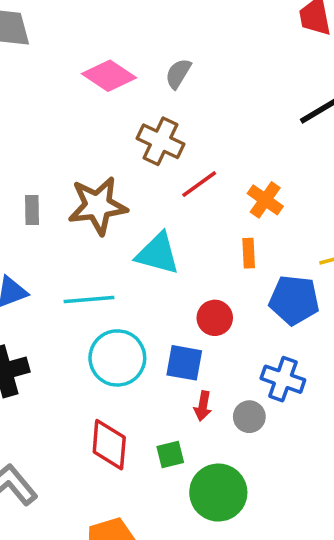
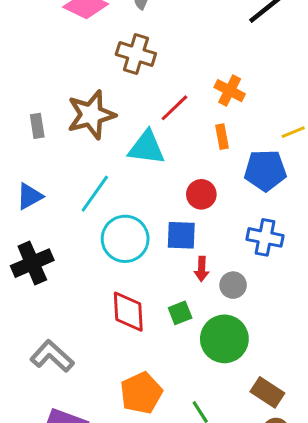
red line: (199, 184) -> (174, 108), moved
cyan line: (89, 300) -> (95, 194), turned -42
gray circle: (249, 417) -> (233, 285), moved

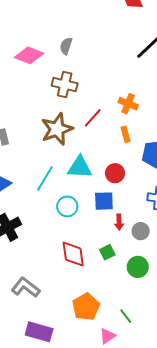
brown star: (91, 115) -> (57, 129), moved
cyan triangle: (147, 148) -> (80, 167), moved
cyan circle: (125, 239) -> (67, 206), size x0.7
green circle: (224, 339) -> (138, 267), size x0.7

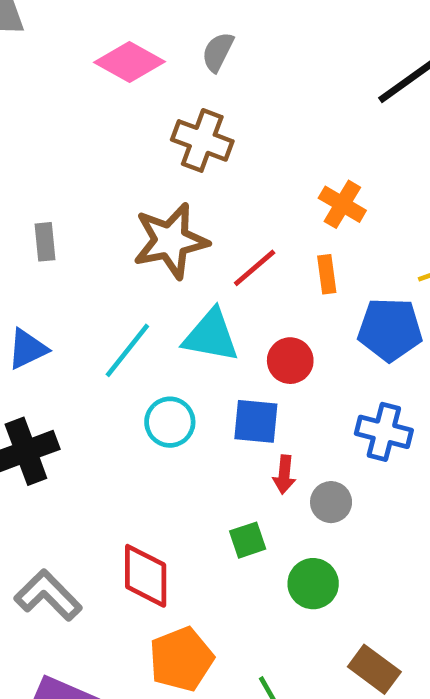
red line: (93, 118) -> (255, 268), moved
red diamond: (73, 254) -> (146, 576), moved

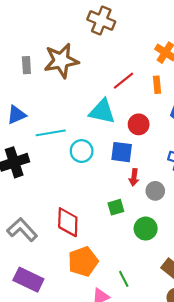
brown star: (171, 241) -> (61, 61), moved
cyan line: (127, 350) -> (51, 133), moved, turned 40

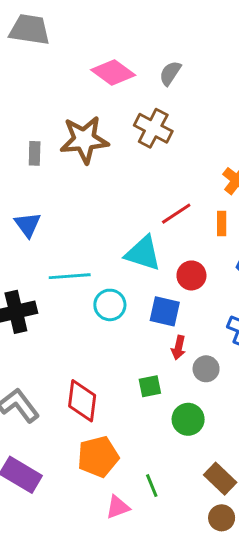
brown star: (61, 61) -> (84, 140), moved
gray rectangle: (26, 65) -> (35, 153), moved
blue triangle: (16, 115) -> (28, 225), moved, turned -48

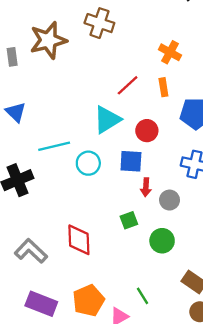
cyan triangle: (143, 253) -> (107, 120), turned -40
orange pentagon: (98, 457) -> (89, 300), moved

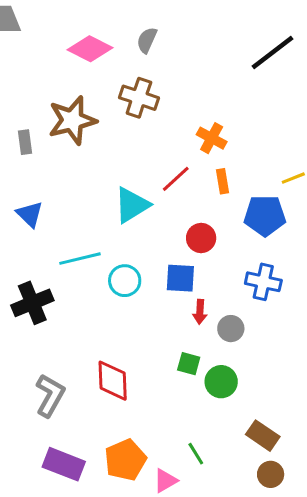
orange cross: (170, 52) -> (212, 138), moved
cyan triangle: (107, 120) -> (132, 205), moved
green square: (129, 220) -> (189, 364), moved, turned 36
gray L-shape: (31, 251) -> (50, 395), turned 76

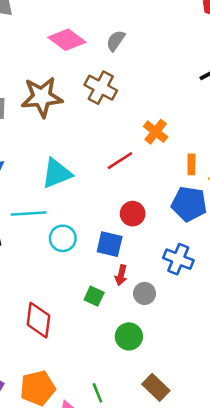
orange rectangle: (223, 181) -> (191, 164), moved
cyan triangle: (132, 205) -> (57, 173), moved
green square: (189, 364) -> (94, 296), moved

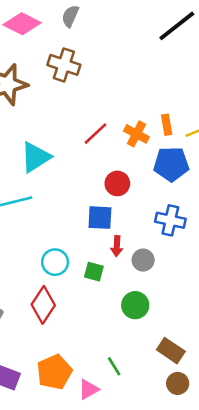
orange cross: (156, 132) -> (136, 134), moved
cyan circle: (63, 238) -> (55, 262), moved
red diamond: (38, 320) -> (43, 305), turned 36

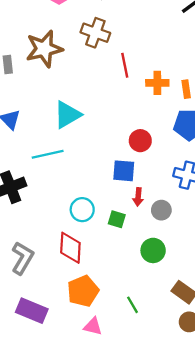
red line: (96, 134) -> (125, 65), moved, turned -60
orange cross: (136, 134) -> (157, 83), moved, turned -30
red diamond: (43, 305) -> (70, 248), turned -32
orange pentagon: (54, 372) -> (83, 291), moved
pink triangle: (89, 389) -> (93, 326), moved, turned 42

